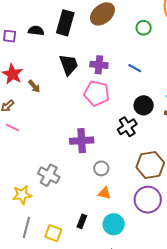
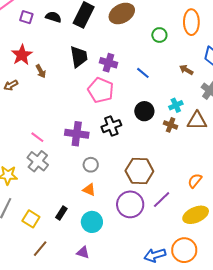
pink line: (12, 127) -> (37, 137), moved
black cross: (127, 127) -> (111, 126), moved

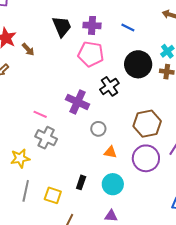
black circle: (144, 111) -> (138, 64), size x1.4
purple cross: (77, 134) -> (78, 102), turned 30
orange triangle: (89, 190) -> (110, 152), moved

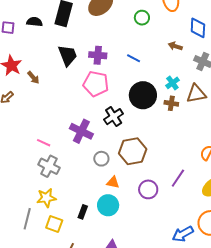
brown hexagon: (147, 124) -> (133, 151), moved
yellow star: (20, 158) -> (46, 198), moved
purple circle: (146, 158) -> (148, 189), size x0.7
cyan circle: (113, 184) -> (108, 205), moved

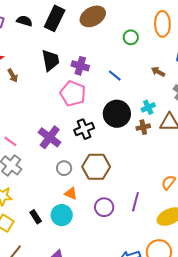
brown cross: (171, 103) -> (143, 127), turned -32
purple line: (178, 178) -> (135, 202), turned -30
black rectangle: (83, 212) -> (36, 217), turned -64

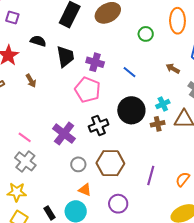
black semicircle: (24, 21) -> (38, 41), moved
brown arrow: (13, 75) -> (31, 81), moved
purple line: (135, 202) -> (151, 175), moved

